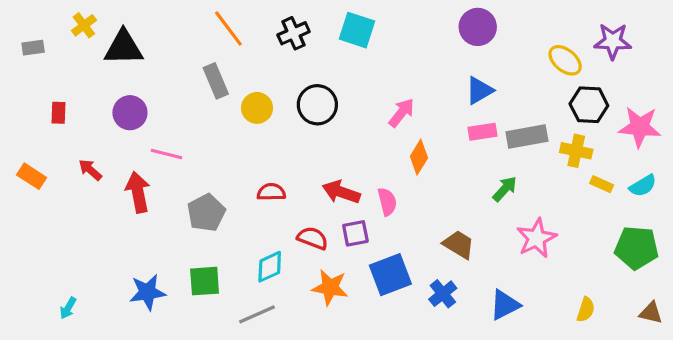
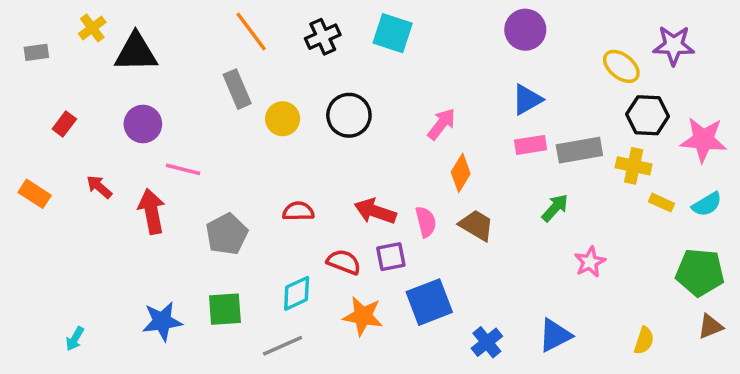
red rectangle: (59, 113) -> (64, 124), turned 35
pink star: (536, 238) -> (590, 262), size x0.7
brown trapezoid: (459, 244) -> (476, 225), moved
blue cross: (443, 294) -> (487, 342), moved
brown triangle: (651, 313) -> (710, 327), moved, turned -35

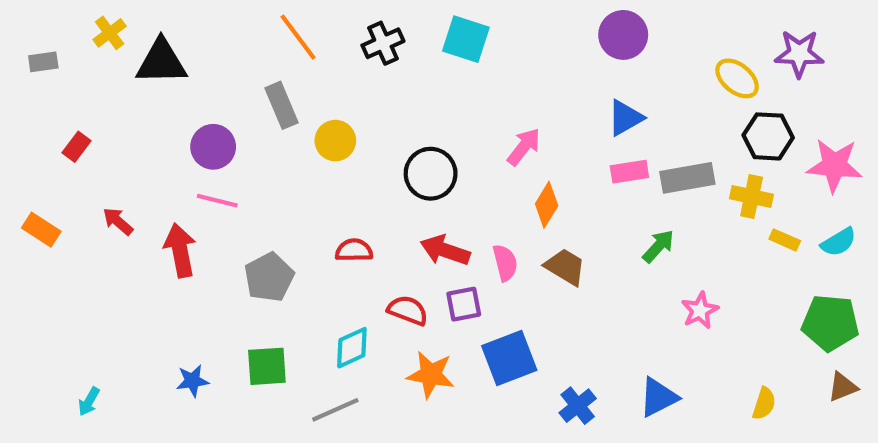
black circle: (349, 115) -> (431, 174), moved
purple circle: (143, 124) -> (213, 147), moved
blue star: (162, 321) -> (192, 381), size x0.7

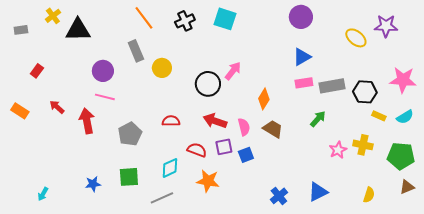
black hexagon: (768, 136) -> (365, 92), moved
pink arrow: (524, 147) -> (233, 71), moved
yellow cross: (752, 196) -> (363, 145), moved
blue square: (509, 358) -> (246, 155), moved, size x0.6

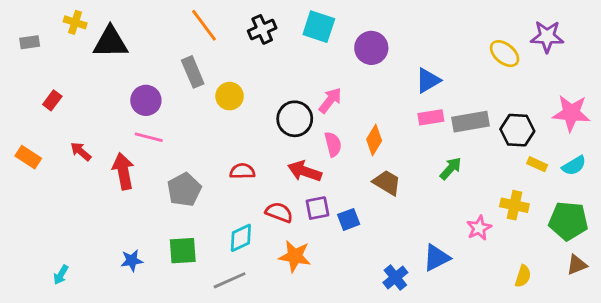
yellow cross: (53, 16) -> (75, 22), turned -35
purple circle: (301, 17) -> (371, 48), moved
pink semicircle: (244, 127) -> (333, 144), moved
pink star: (338, 150) -> (479, 228), moved
blue triangle: (318, 192) -> (436, 258), moved

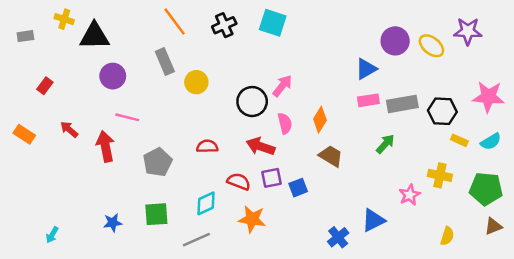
purple circle: (371, 48) -> (395, 41), moved
purple circle: (146, 100) -> (113, 76), moved

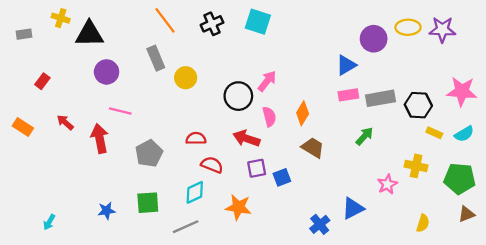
yellow ellipse: (431, 46) -> (408, 27), moved, turned -40
red semicircle: (239, 182) -> (212, 165), moved

